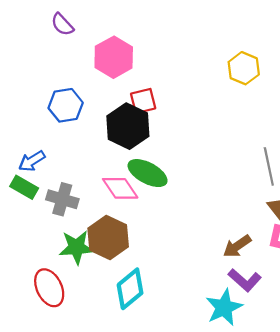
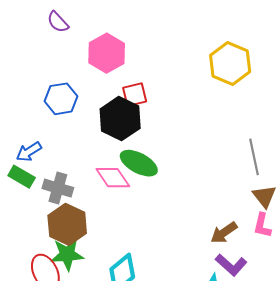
yellow hexagon: (244, 68) -> (230, 64), size x1.4
brown hexagon: (108, 238) -> (67, 224), moved
green star: (77, 247) -> (67, 254), moved

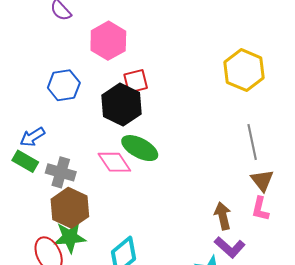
yellow hexagon: (230, 64) -> (244, 70), moved
brown arrow: (224, 233) -> (223, 216), turned 112

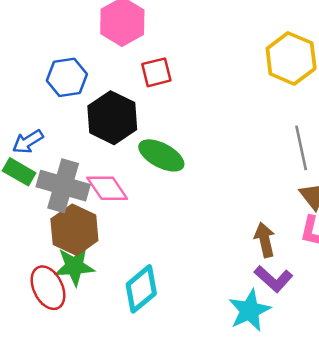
black hexagon: (121, 105) -> (112, 118), moved
pink diamond: (114, 162) -> (107, 188), moved
gray cross: (61, 172) -> (63, 186), size x1.4

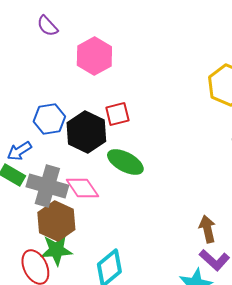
red square: (156, 72) -> (117, 114), moved
blue hexagon: (67, 77) -> (49, 119), moved

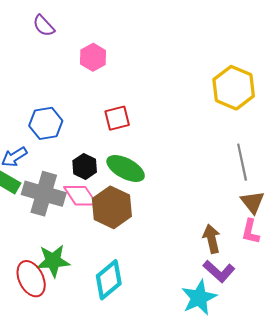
pink hexagon: (94, 56) -> (93, 57), size x0.7
black hexagon: (86, 132) -> (85, 166), moved, size x0.6
brown hexagon: (56, 221) -> (112, 207), moved

